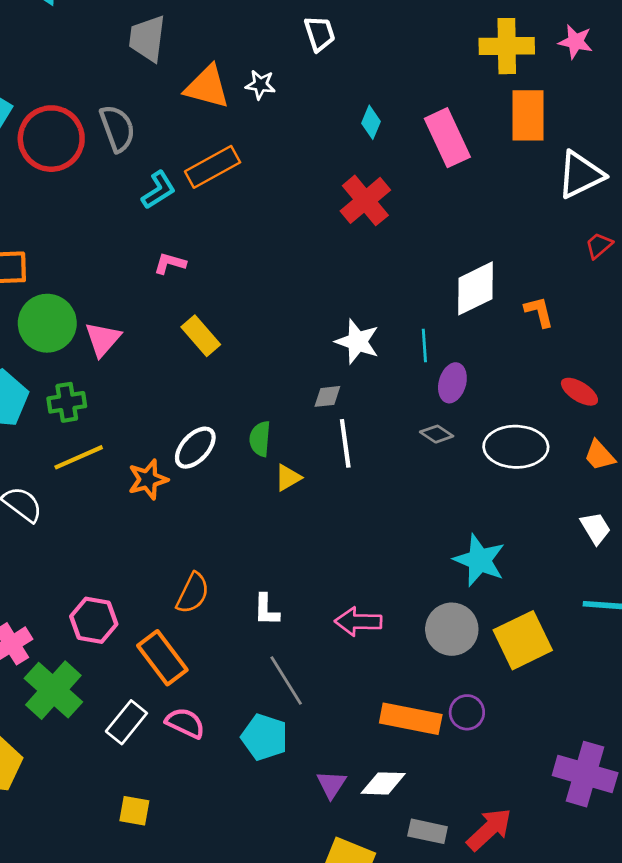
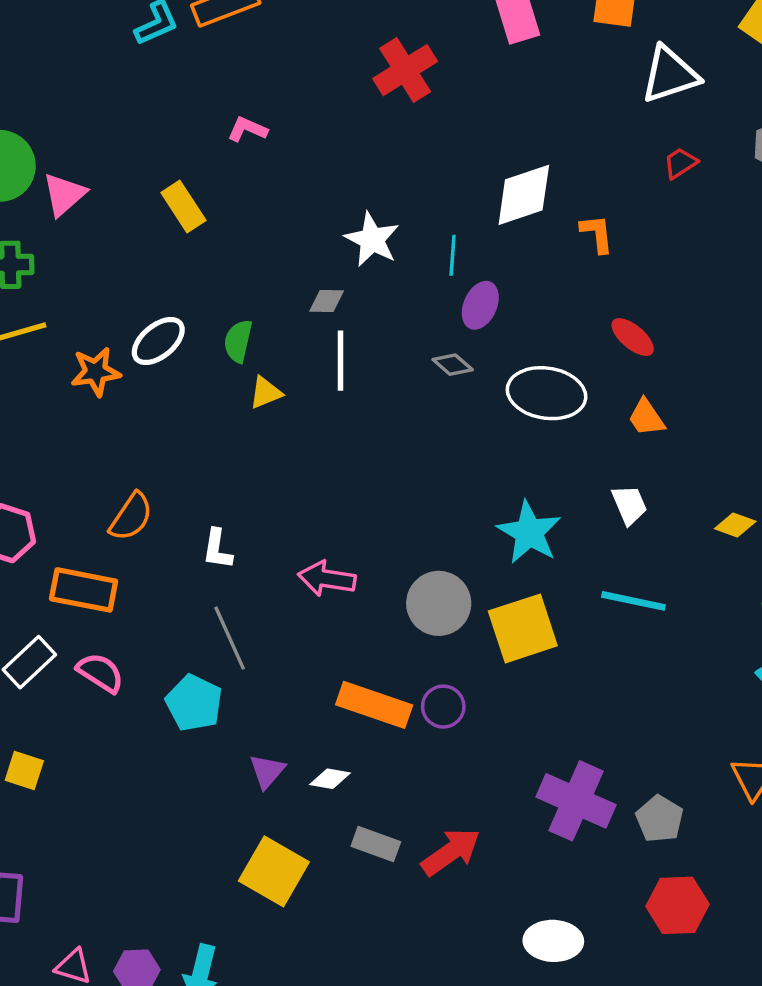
pink L-shape: (170, 263) -> (247, 129), moved
cyan star: (480, 560) -> (529, 532), moved
orange rectangle: (162, 658) -> (84, 590), turned -50
white diamond: (383, 783) -> (330, 779), size x0.7

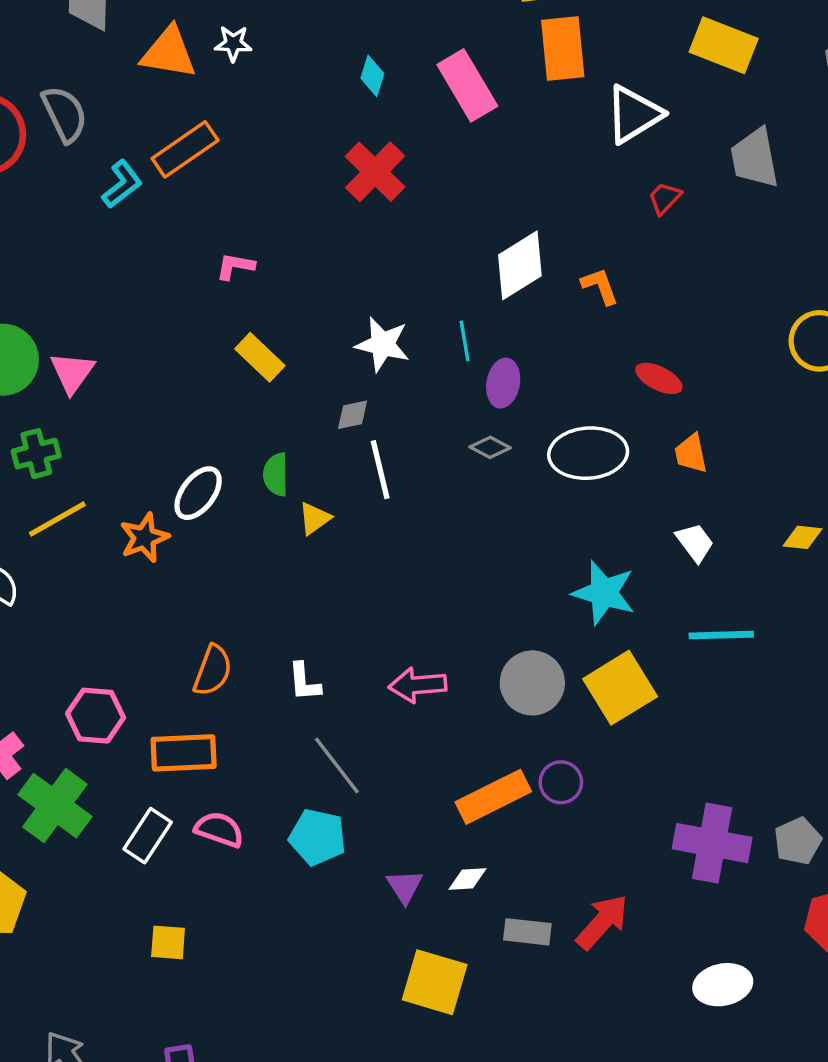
yellow rectangle: (183, 207) -> (260, 357), moved
orange trapezoid: (646, 418) -> (691, 454), turned 36
orange rectangle: (374, 705) -> (493, 797), turned -32
gray pentagon: (660, 819) -> (798, 841), turned 30

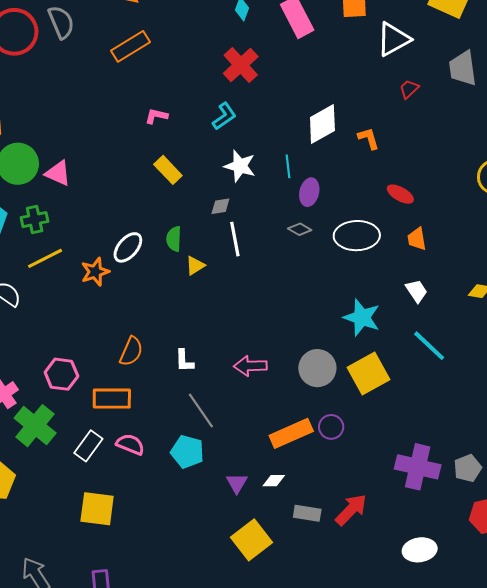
cyan L-shape: (122, 184) -> (224, 116), moved
pink triangle: (72, 372) -> (58, 173), turned -44
cyan line: (721, 635) -> (429, 346), turned 42
yellow square: (168, 942) -> (97, 509), size x1.6
yellow square: (435, 982) -> (252, 540), turned 33

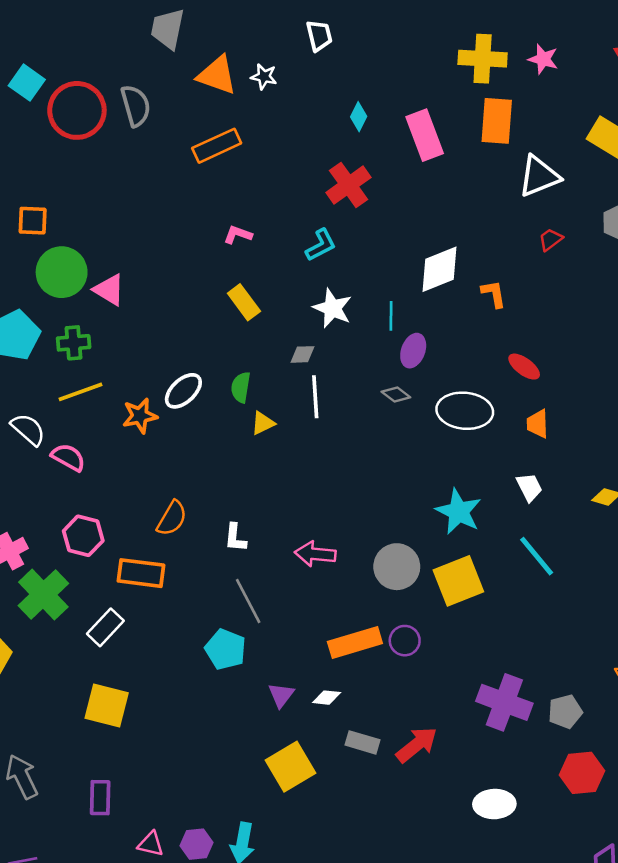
pink semicircle: (130, 444) -> (68, 457), moved

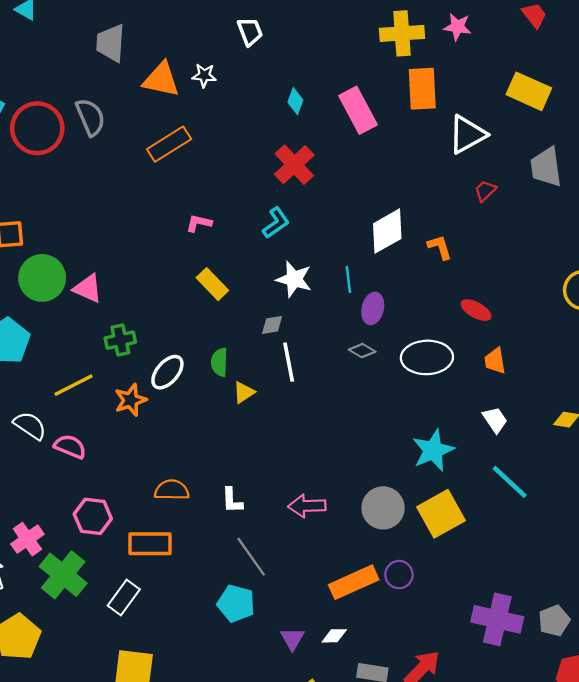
green cross: (74, 343) -> (120, 340), moved
cyan star: (459, 512) -> (433, 450), turned 30
orange semicircle: (172, 518) -> (172, 490), turned -112

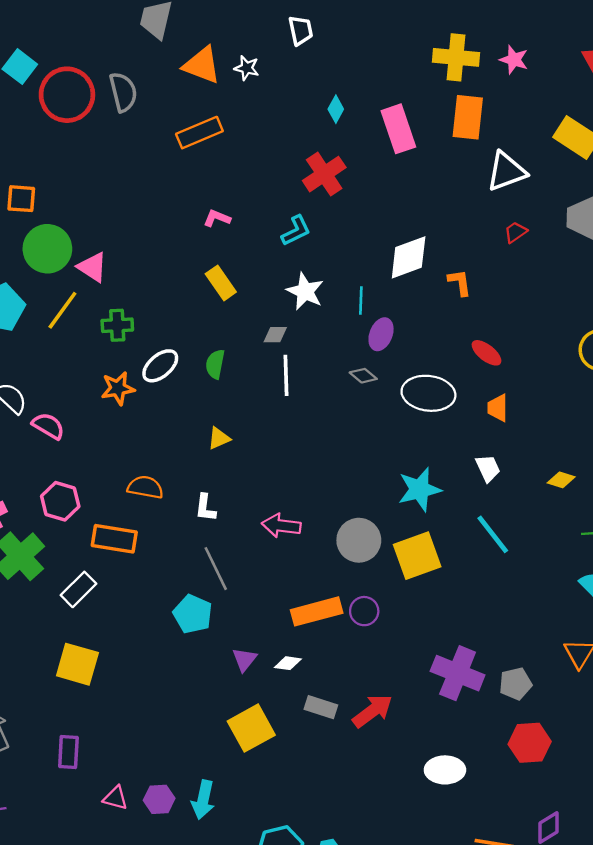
yellow line: (73, 385) -> (62, 310), moved, turned -36
yellow triangle: (244, 392) -> (219, 438), moved

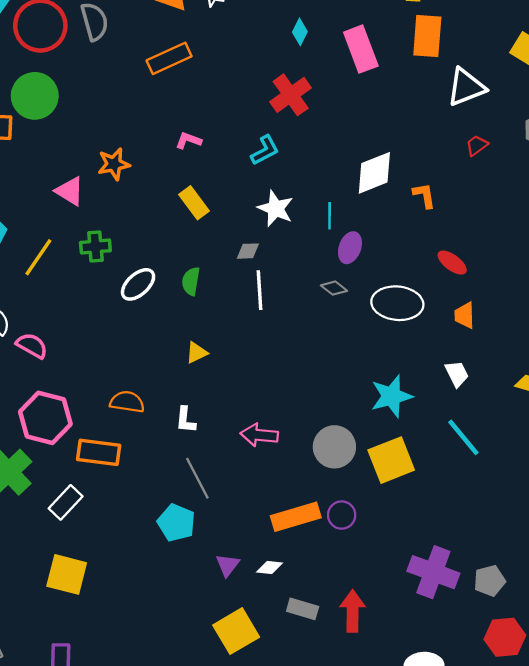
green circle: (47, 249) -> (35, 96), moved
yellow line: (62, 310) -> (38, 257), moved
orange star: (118, 388) -> (114, 164), moved
pink hexagon: (60, 501) -> (45, 418), size x1.4
red arrow: (373, 711) -> (353, 611), turned -51

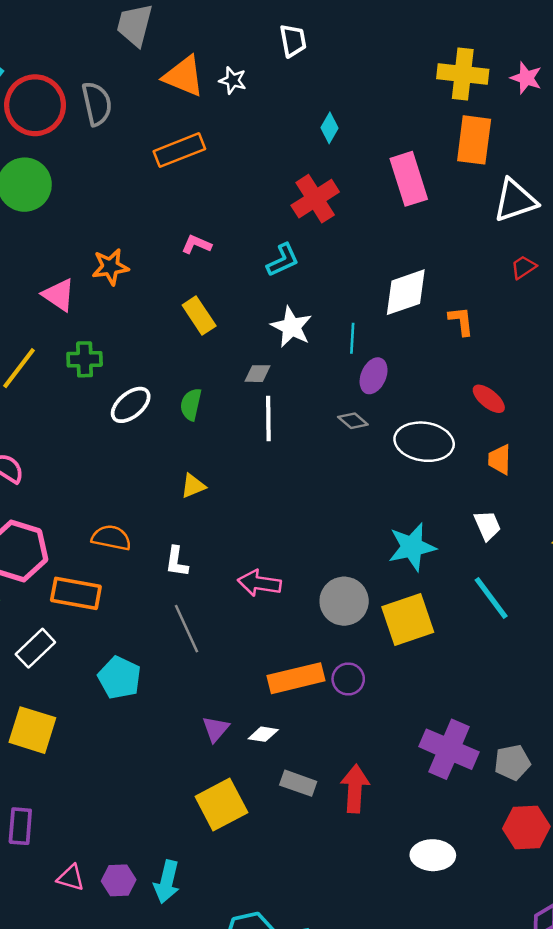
pink rectangle: (361, 49) -> (409, 179), moved
cyan pentagon: (176, 523) -> (119, 678), moved

